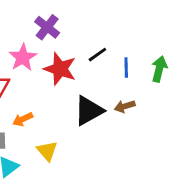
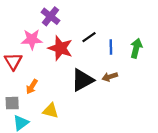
pink star: (23, 57) -> (32, 39), turned 30
orange arrow: (23, 119) -> (32, 87), turned -32
yellow triangle: (47, 151) -> (51, 111), turned -35

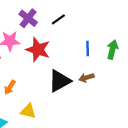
black line: (89, 37) -> (58, 19), moved

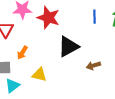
brown arrow: (86, 78) -> (93, 66), moved

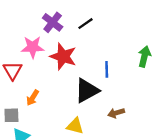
blue line: (94, 17) -> (107, 69), moved
yellow triangle: (39, 75) -> (75, 126), moved

